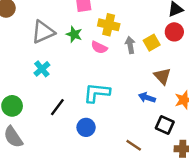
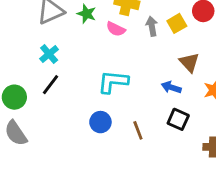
black line: (57, 107) -> (50, 85), moved
black square: (165, 125) -> (178, 119), moved
brown line: (134, 145) -> (138, 130), moved, turned 35

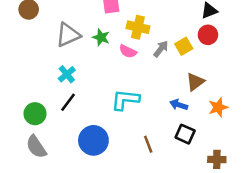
gray arrow: (152, 26) -> (161, 49), turned 48
brown triangle: (189, 62) -> (195, 82), turned 36
blue circle: (100, 122) -> (93, 140), moved, size x1.5

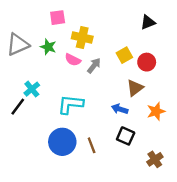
red circle: (208, 35) -> (147, 62), moved
gray arrow: (161, 49) -> (94, 66), moved
cyan cross: (67, 74) -> (32, 89), moved
blue circle: (93, 140) -> (62, 142), moved
brown cross: (217, 159) -> (155, 159), turned -35

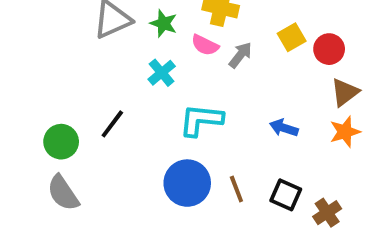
brown triangle: (135, 88) -> (345, 92), moved
cyan cross: (32, 89) -> (162, 73), moved
black square: (126, 136) -> (286, 195), moved
brown cross: (155, 159) -> (327, 213), moved

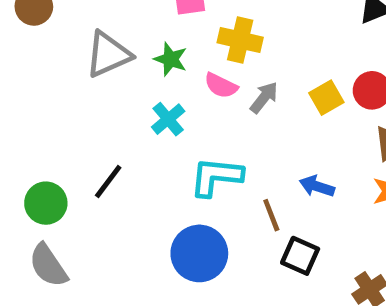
yellow square: (292, 37) -> (326, 98), moved
brown line: (236, 189) -> (271, 215), moved
black square: (286, 195) -> (300, 256), moved

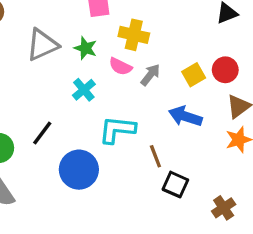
blue arrow: (317, 186) -> (185, 116), moved, size x1.4
blue circle: (199, 253) -> (79, 170), moved

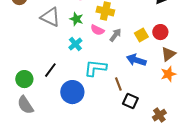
gray triangle: (42, 45) -> (50, 17), turned 50

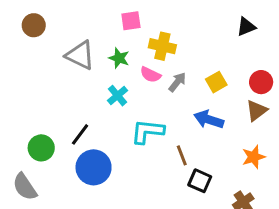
red circle: (160, 32) -> (261, 82), moved
orange star: (168, 74) -> (254, 157), moved
blue circle: (72, 92) -> (94, 167), moved
gray semicircle: (25, 105) -> (25, 187), moved

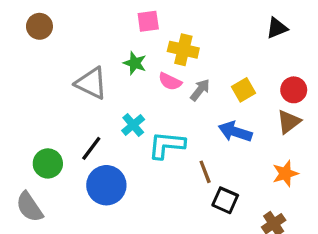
gray triangle: (80, 55) -> (91, 83), moved
cyan cross: (117, 96) -> (133, 125), moved

